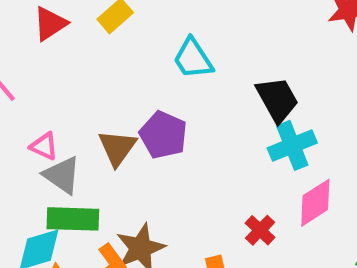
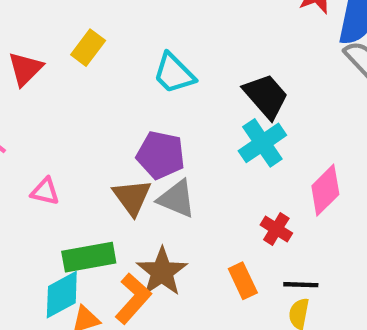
cyan cross: (292, 145) -> (262, 143), moved
brown triangle: (117, 148) -> (132, 197), moved
gray triangle: (62, 175) -> (177, 199), moved

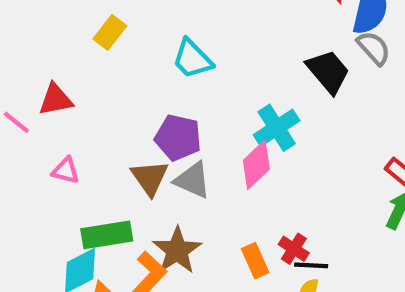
red triangle: (25, 69) -> (56, 100), moved, turned 33
black trapezoid: (266, 96) -> (328, 71), moved
pink diamond: (325, 190) -> (256, 165), moved
red cross: (276, 229) -> (294, 249), moved

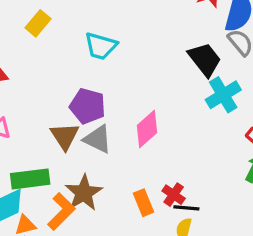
cyan trapezoid: (192, 59) -> (101, 46), turned -32
cyan cross: (277, 128) -> (223, 95), moved

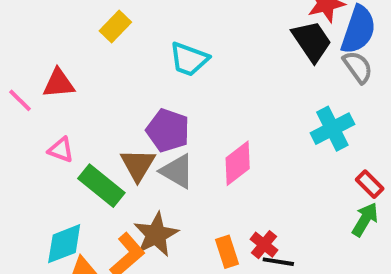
black trapezoid: (205, 59) -> (312, 41), moved
green rectangle: (30, 179) -> (101, 186), moved, turned 42

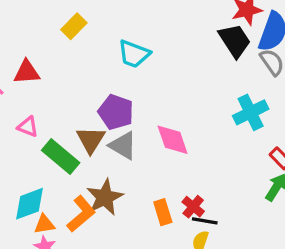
pink diamond: (238, 163) -> (173, 140), turned -72

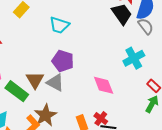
purple pentagon: (116, 112) -> (63, 61), moved
pink diamond: (173, 140) -> (104, 85), moved

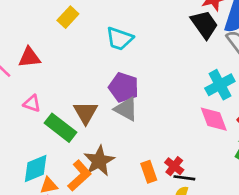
gray triangle: (55, 83) -> (126, 109), moved
pink diamond: (104, 85) -> (214, 119), moved

